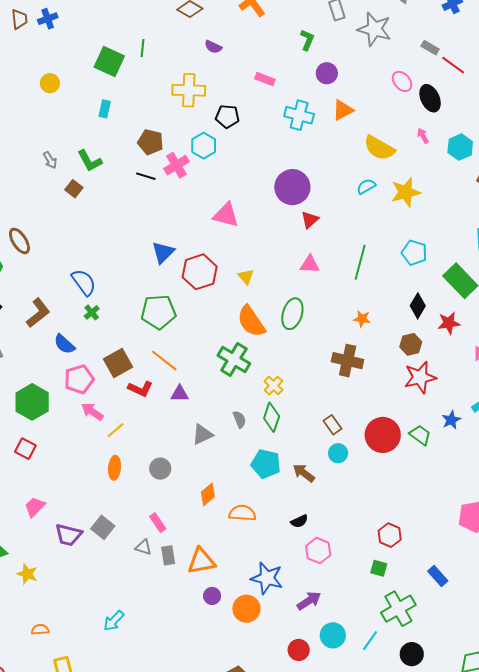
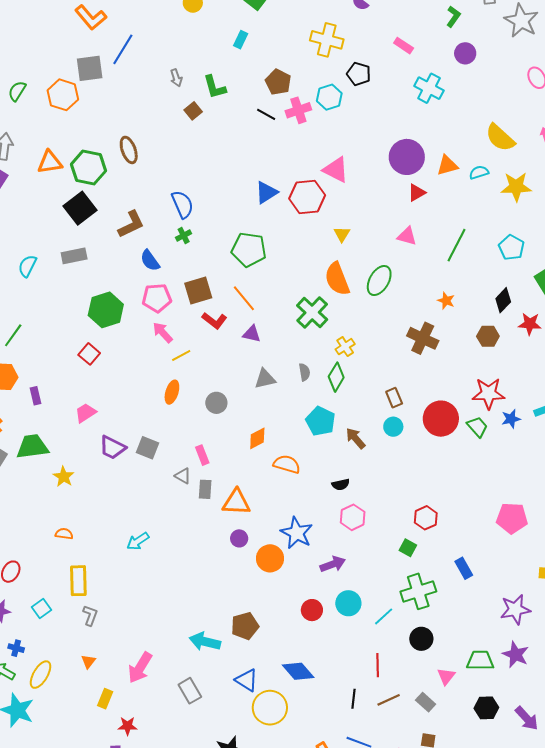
orange triangle: (343, 110) -> (447, 165), moved
red hexagon: (200, 272) -> (307, 197), moved
red star: (420, 377) -> (488, 393), moved
gray square: (103, 527) -> (148, 448), turned -30

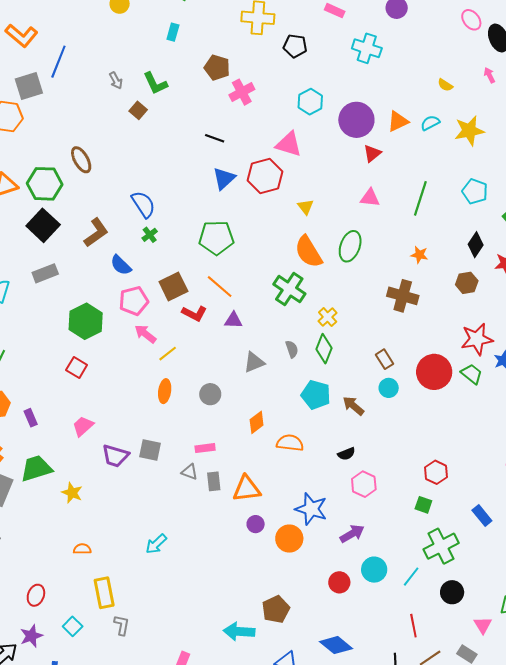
cyan hexagon: (329, 97) -> (310, 102), moved
black line: (266, 114) -> (215, 138), moved
yellow semicircle: (500, 138) -> (445, 85), size x0.5
pink rectangle: (202, 455) -> (205, 448), turned -66

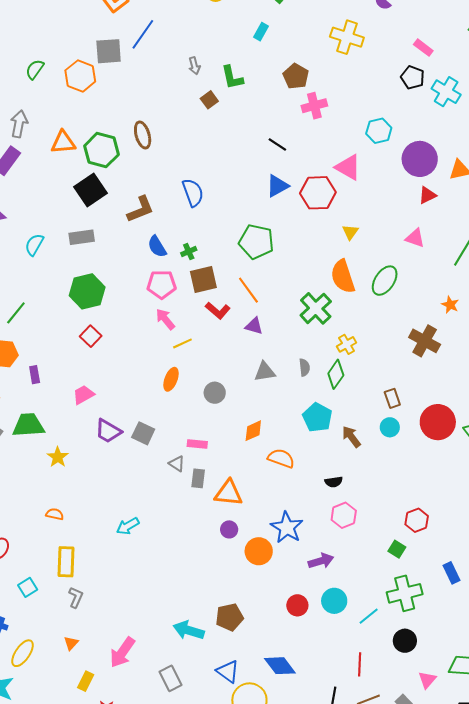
black pentagon: (295, 46) -> (413, 77), moved
green cross: (150, 235) -> (189, 251), moved
green hexagon: (86, 321) -> (87, 291), moved

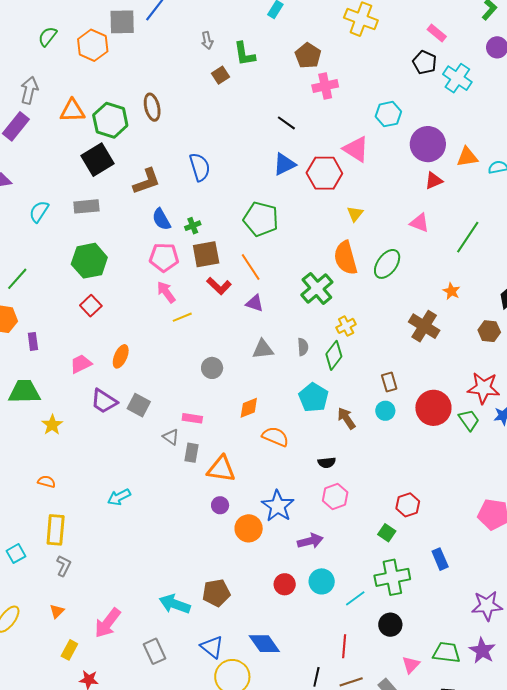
orange ellipse: (171, 379) -> (121, 356), moved

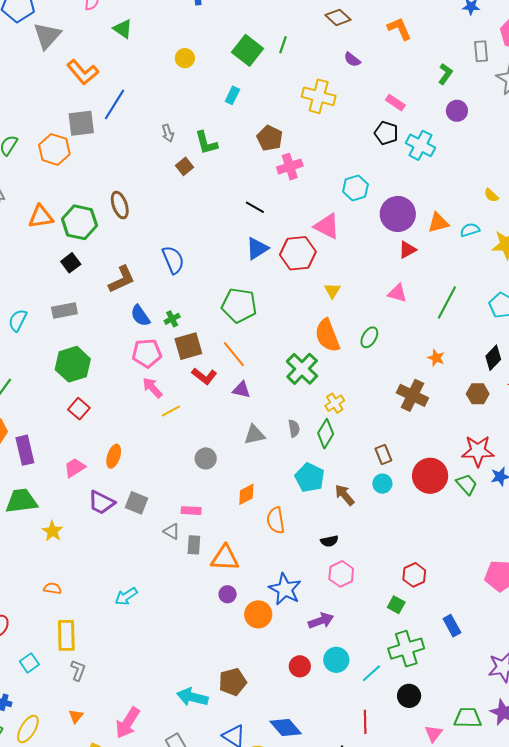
black square: (97, 160) -> (71, 263), size x0.6
green ellipse: (387, 264) -> (369, 337), size x0.7
purple rectangle: (33, 341) -> (25, 450), size x1.6
orange semicircle: (275, 437) -> (276, 520), turned -116

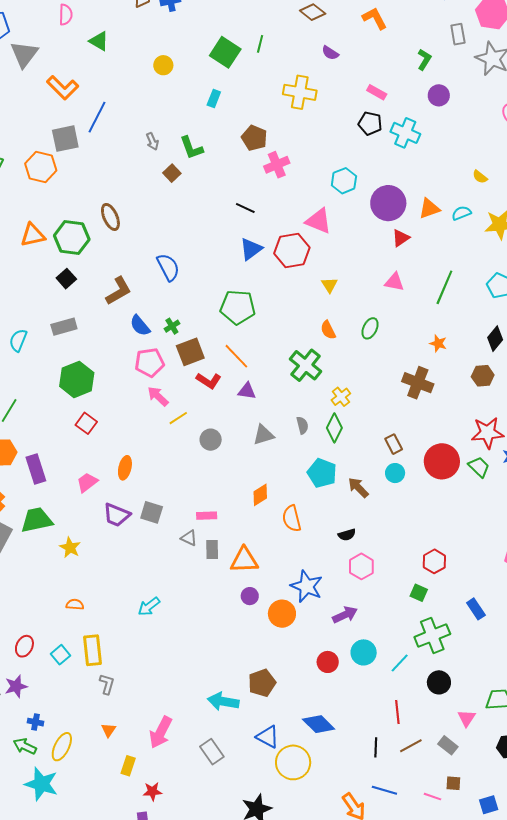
orange semicircle: (327, 335) -> (328, 330), size x0.6
gray circle: (206, 458) -> (211, 440), moved
cyan square: (29, 663) -> (61, 655), moved

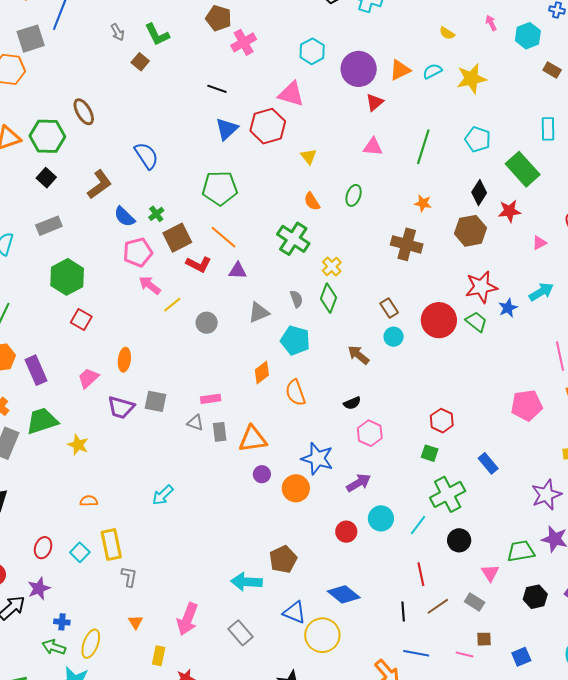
brown hexagon: (483, 376) -> (471, 231), size x1.4
cyan pentagon: (322, 473) -> (295, 340), moved

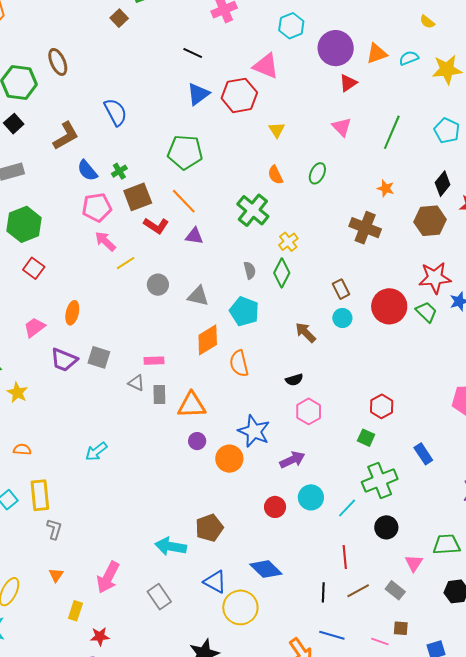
pink triangle: (373, 147) -> (342, 127), turned 35
gray triangle: (259, 312) -> (198, 296), moved, turned 30
orange diamond: (262, 373) -> (208, 340), size x1.4

